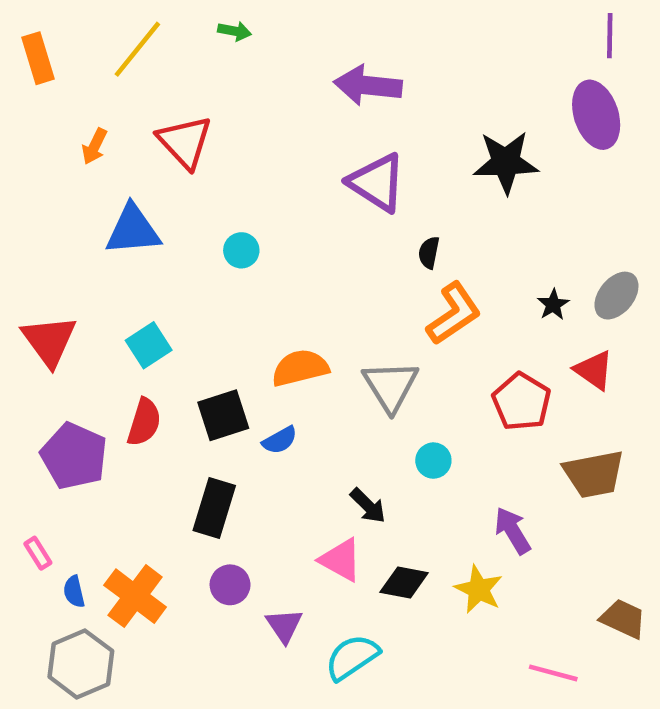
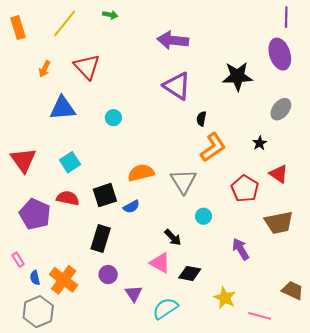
gray ellipse: (616, 296) -> (281, 109), moved
red semicircle: (144, 422) -> (68, 198), turned -95
yellow star: (479, 589) -> (225, 298), moved

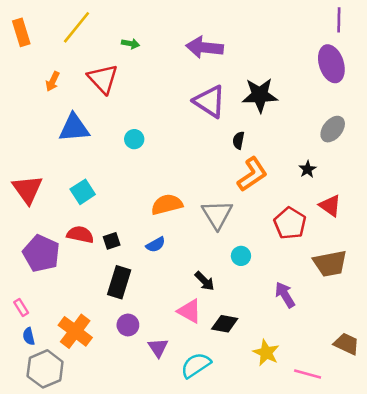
green arrow: (110, 15) -> (130, 44), moved
black star: (237, 76) -> (260, 95), moved
black square: (105, 195) -> (112, 241), moved, size x0.6
blue semicircle: (35, 278) -> (29, 336), moved

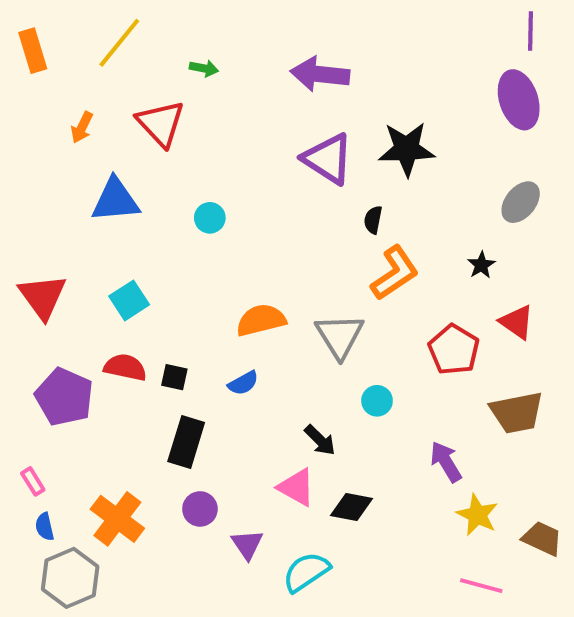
black square: (112, 241) -> (174, 377), turned 30
yellow star: (266, 353) -> (477, 515), moved

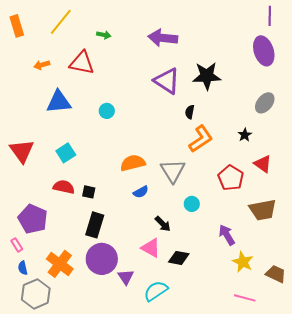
red triangle: (161, 123) -> (82, 63), turned -36
orange arrow: (82, 127) -> (42, 65), turned 49
blue semicircle: (243, 383) -> (141, 192), moved
purple pentagon: (64, 397) -> (33, 219), moved
purple circle: (200, 509) -> (102, 259), size x1.8

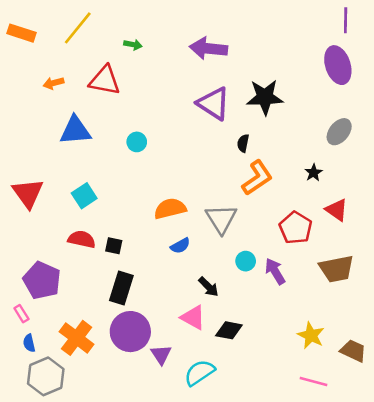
orange rectangle: (17, 26) -> (21, 33), turned -55
purple arrow: (227, 235) -> (275, 271), moved

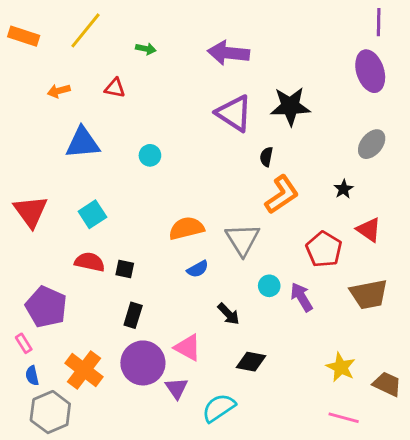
red triangle: (105, 80) -> (115, 88), size x0.6
black rectangle: (121, 288) -> (133, 315), size x0.7
pink triangle: (193, 317) -> (188, 348), moved

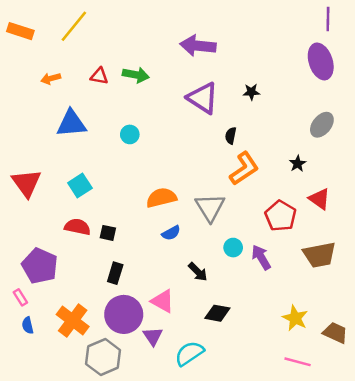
green arrow: (146, 49) -> (136, 75), moved, size x1.5
black star: (290, 106) -> (251, 92), size x0.5
gray hexagon: (50, 412) -> (103, 357), moved

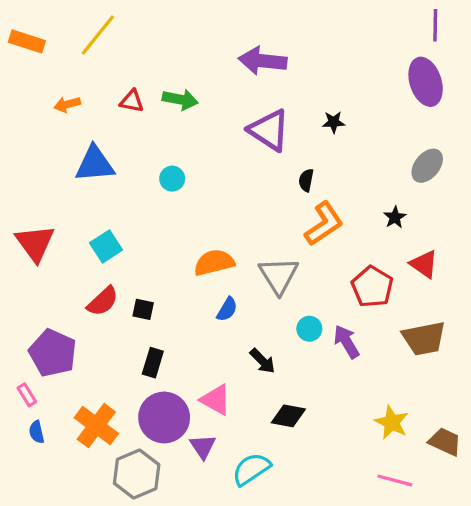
red semicircle: (77, 227) -> (103, 301), turned 125
blue semicircle: (171, 233) -> (227, 309), turned -30

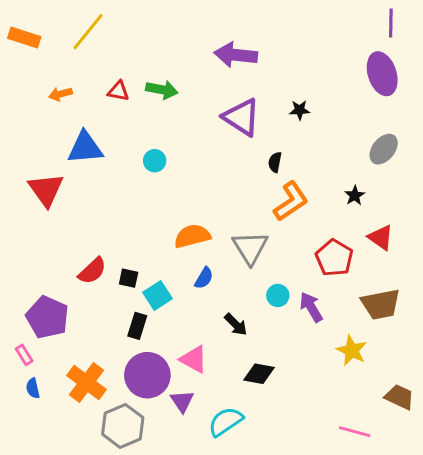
red triangle: (35, 243) -> (46, 190), moved
cyan square: (106, 246) -> (158, 295), moved
yellow star: (392, 422) -> (352, 351), moved

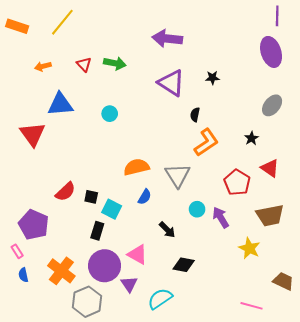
red triangle: (118, 91) -> (84, 64), turned 35
cyan square: (158, 295) -> (112, 209), turned -30

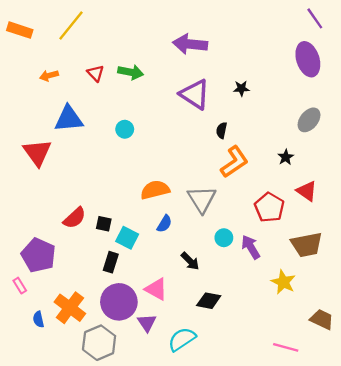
purple line: (277, 16) -> (315, 18), turned -36
blue semicircle: (23, 275) -> (38, 319), moved

